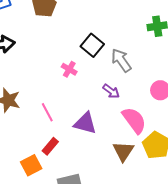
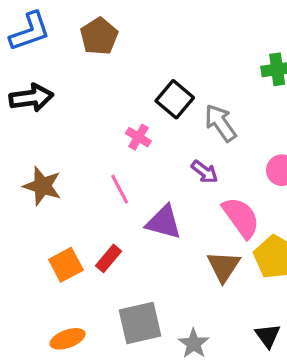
pink line: (47, 112) -> (120, 189), moved
orange square: (31, 165) -> (66, 265), moved

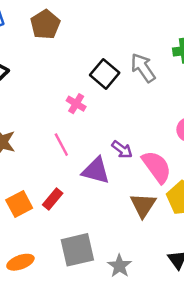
gray arrow: (220, 123) -> (143, 68), moved
purple arrow: (205, 172) -> (122, 149), moved

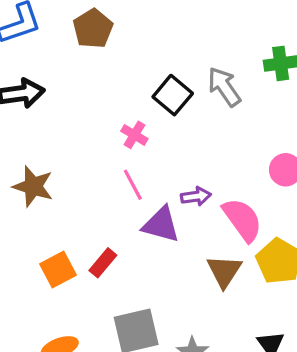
pink line: (61, 145) -> (133, 185), moved
purple arrow: (122, 149) -> (196, 196), turned -45

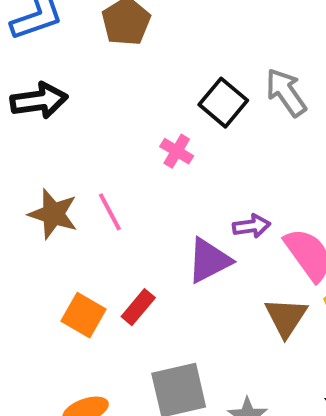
pink line: (133, 185) -> (110, 212), moved
purple triangle: (161, 225) -> (209, 261), turned -42
orange square: (58, 269) -> (84, 315), turned -32

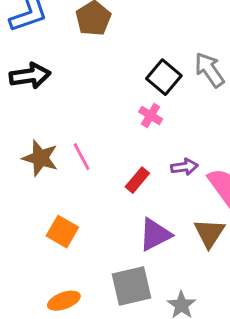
pink cross: (177, 151) -> (151, 115), moved
purple triangle: (209, 261) -> (155, 235), moved
red rectangle: (138, 307) -> (137, 180), moved

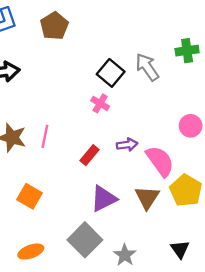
pink line: (81, 157) -> (45, 136), turned 40
gray square: (131, 286) -> (85, 240), turned -32

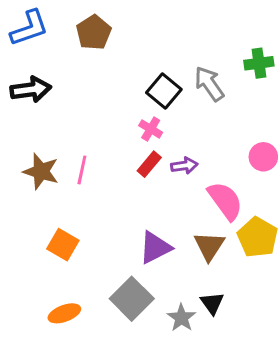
purple arrow: (127, 145) -> (184, 166), moved
red rectangle: (90, 155) -> (149, 164), moved
black triangle: (180, 249) -> (212, 303), moved

